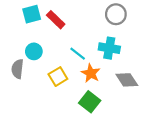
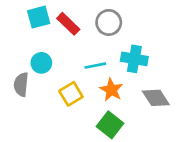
gray circle: (116, 14) -> (109, 22), moved
cyan line: (78, 54) -> (95, 66), turned -49

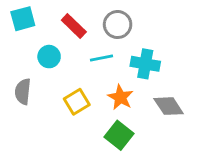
cyan square: (39, 17) -> (23, 19), moved
cyan circle: (41, 63) -> (49, 57), moved
cyan line: (95, 66) -> (102, 58), moved

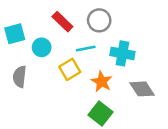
cyan square: (23, 19) -> (15, 34), moved
yellow square: (77, 102) -> (70, 69), moved

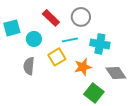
gray semicircle: (20, 77) -> (29, 66), moved
orange star: (102, 82) -> (83, 67), turned 30
green square: (100, 113) -> (94, 93), moved

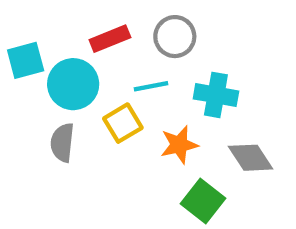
red rectangle: (51, 18) -> (110, 39), turned -66
cyan circle: (34, 39) -> (73, 84), size x1.5

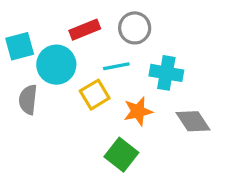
gray semicircle: (62, 143) -> (28, 100), moved
green square: (203, 201) -> (121, 155), moved

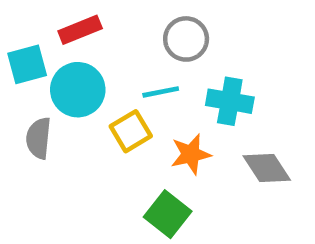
red rectangle: (85, 30) -> (80, 30), moved

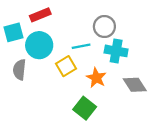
gray circle: (186, 39) -> (104, 27), moved
orange star: (191, 154) -> (96, 78), turned -30

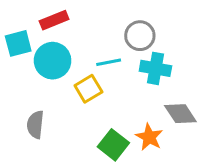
gray semicircle: (19, 70) -> (35, 125), moved
orange star: (96, 78) -> (149, 137), moved

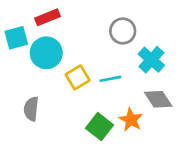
cyan line: (109, 62) -> (110, 79), moved
cyan cross: (155, 68) -> (151, 60), moved, turned 32

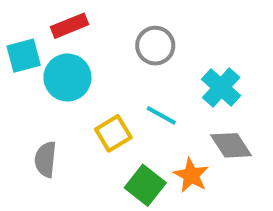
gray circle: (123, 31) -> (155, 46), moved
yellow square: (78, 77) -> (113, 133), moved
cyan line: (110, 79) -> (161, 115), turned 40

